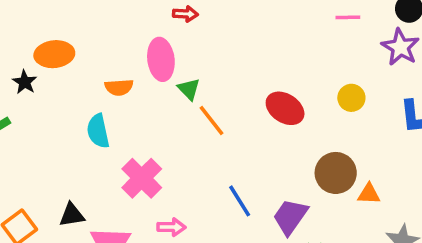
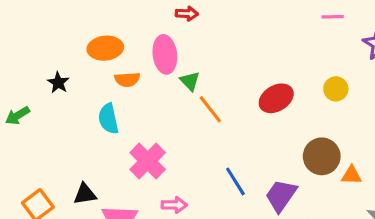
orange ellipse: (54, 54) -> (105, 48), moved
black star: (25, 82) -> (58, 83), moved
red ellipse: (285, 108) -> (276, 98), turned -64

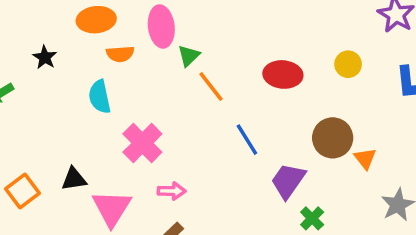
green triangle: (190, 81) -> (189, 56), turned 30
red ellipse: (276, 98) -> (283, 74), turned 36
orange triangle: (351, 175) -> (365, 158), turned 50
blue line: (235, 181) -> (247, 140), moved

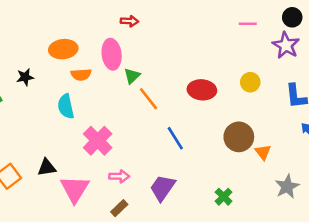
black star: (45, 57) -> (25, 77), turned 30
purple trapezoid: (288, 181) -> (162, 188), moved

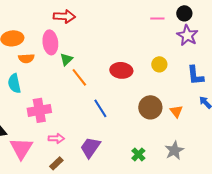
black circle: (292, 17) -> (184, 13), moved
red arrow: (129, 21) -> (64, 16), size x1.5
pink cross: (98, 141) -> (39, 110), turned 35
orange triangle: (263, 152) -> (176, 111), moved
gray star: (287, 186) -> (174, 150), moved

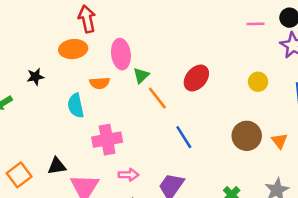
red arrow: (64, 16) -> (87, 19), moved, turned -105
orange semicircle: (26, 58) -> (100, 83), moved
red ellipse: (121, 70) -> (196, 78), moved, turned -55

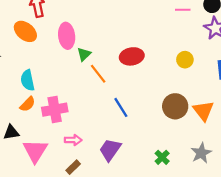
orange ellipse: (73, 49) -> (25, 31), turned 45
red ellipse: (196, 78) -> (132, 56), turned 40
orange semicircle: (100, 83) -> (28, 104), moved, turned -42
orange triangle: (279, 141) -> (203, 111), size x1.5

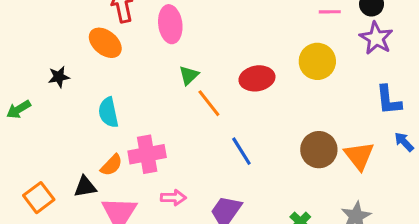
pink ellipse: (67, 36) -> (170, 24), moved
yellow circle: (185, 60) -> (317, 61), moved, size x1.5
orange semicircle: (28, 104) -> (111, 165), moved

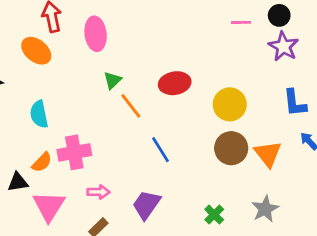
yellow circle: (317, 61) -> (230, 104), moved

